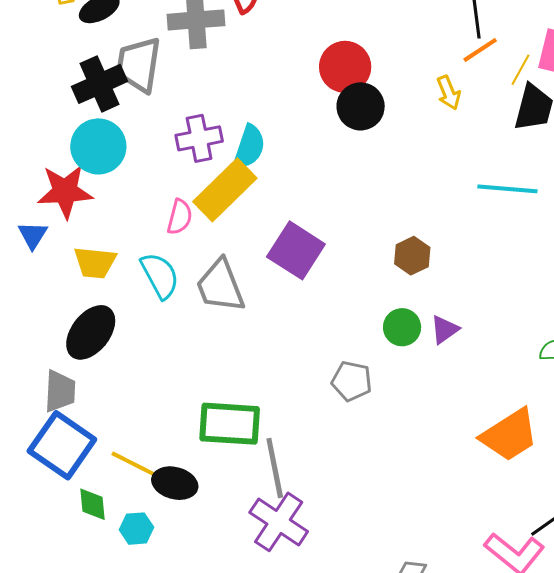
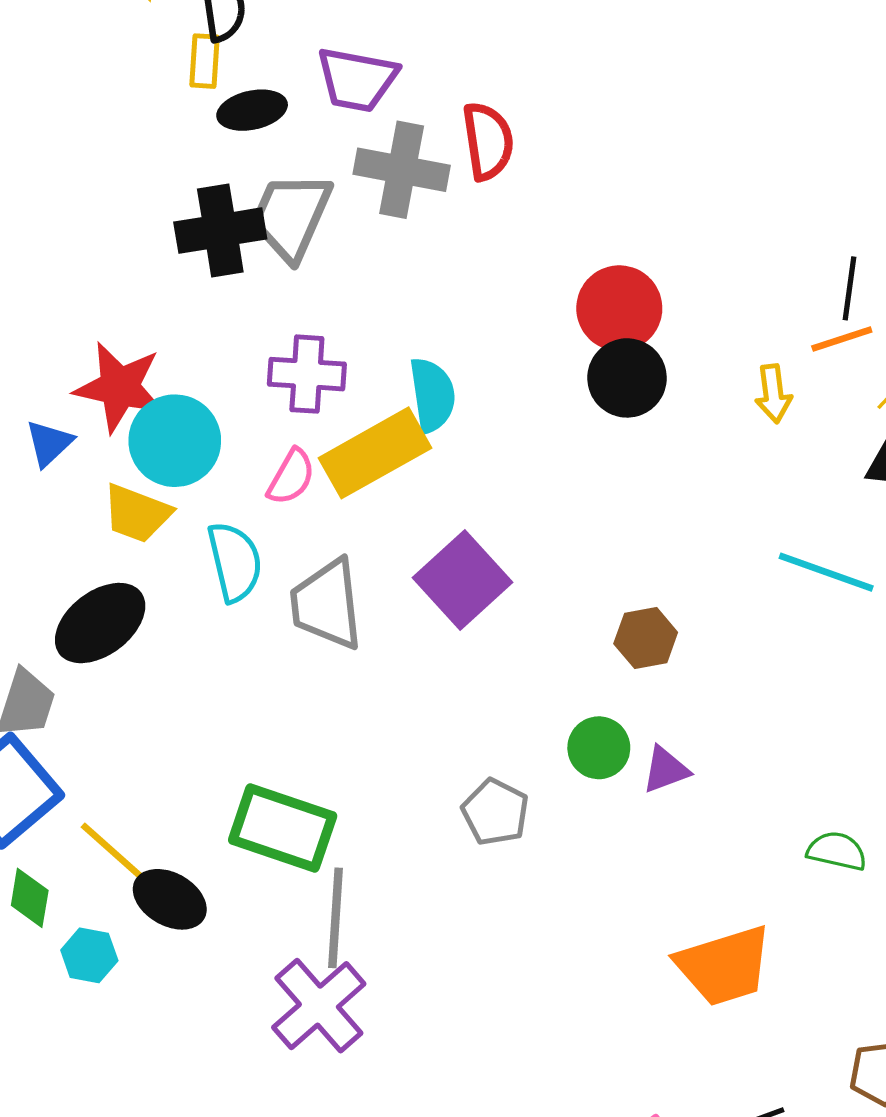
purple cross: (199, 138) -> (307, 374), moved
cyan circle: (98, 146) -> (175, 441), moved
cyan semicircle: (249, 147) -> (432, 395), turned -42

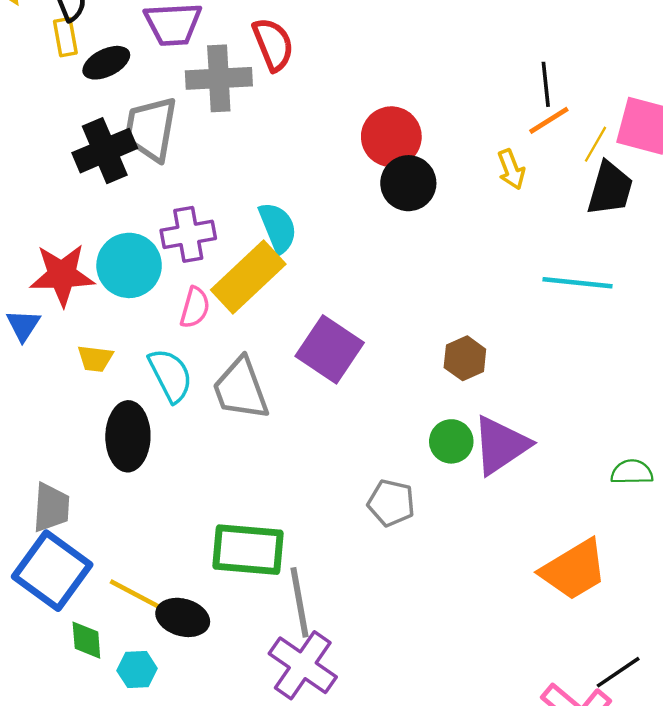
cyan circle: (175, 441) -> (129, 265), moved
yellow trapezoid: (137, 513) -> (95, 359), size x0.7
black ellipse: (100, 623) -> (128, 436), moved, turned -38
purple triangle: (666, 770) -> (501, 445), size x1.8

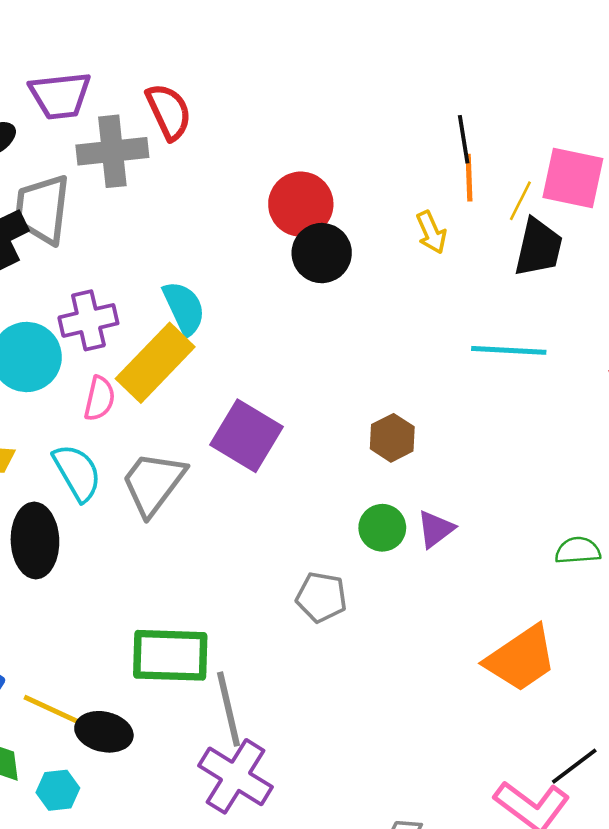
orange line: (549, 120) -> (469, 178), turned -57
gray trapezoid: (241, 389) -> (153, 483), turned 60
purple triangle: (501, 445) -> (436, 529), size x0.6

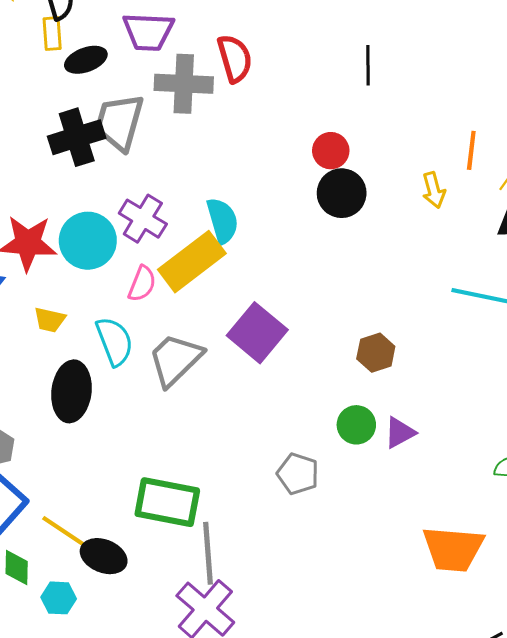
black line: (464, 139) -> (368, 65), moved
red circle: (301, 204) -> (331, 151), size x0.7
purple cross: (88, 320) -> (143, 219), turned 36
orange trapezoid: (521, 659) -> (453, 549), turned 30

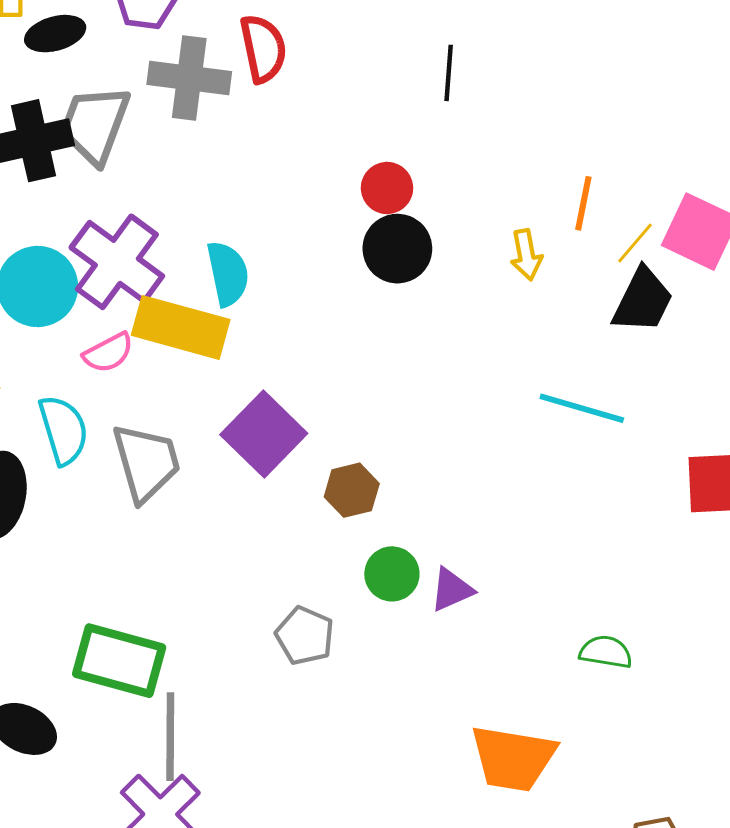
purple cross: (143, 219) -> (117, 262), size x1.4
yellow rectangle: (192, 262) -> (181, 327), turned 48
pink semicircle: (142, 284) -> (108, 353), turned 36
brown hexagon: (376, 353) -> (352, 490), moved
gray trapezoid: (175, 360) -> (146, 462), turned 114

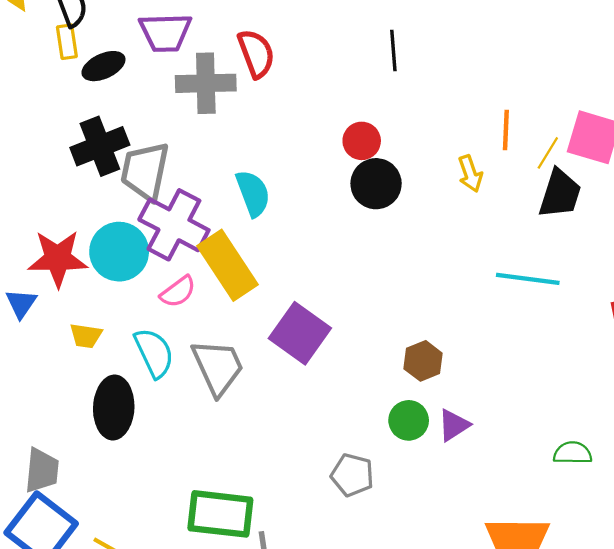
gray trapezoid: (95, 125) -> (145, 171), moved
cyan semicircle: (228, 274) -> (253, 193), moved
yellow rectangle: (181, 327) -> (228, 265), turned 50
brown hexagon: (352, 490) -> (423, 361), moved

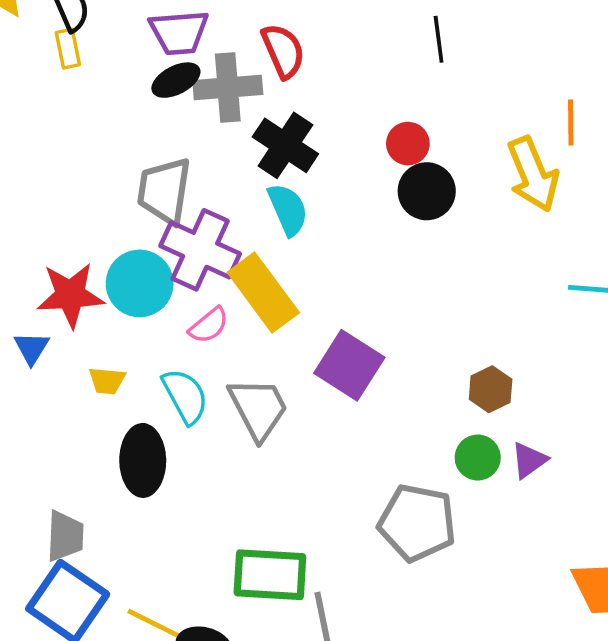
black ellipse: (103, 66) -> (176, 80), moved
black cross: (100, 146) -> (285, 145), moved, turned -32
yellow arrow: (470, 174) -> (533, 174), size x1.8
gray pentagon: (352, 475) -> (417, 523), size x1.6

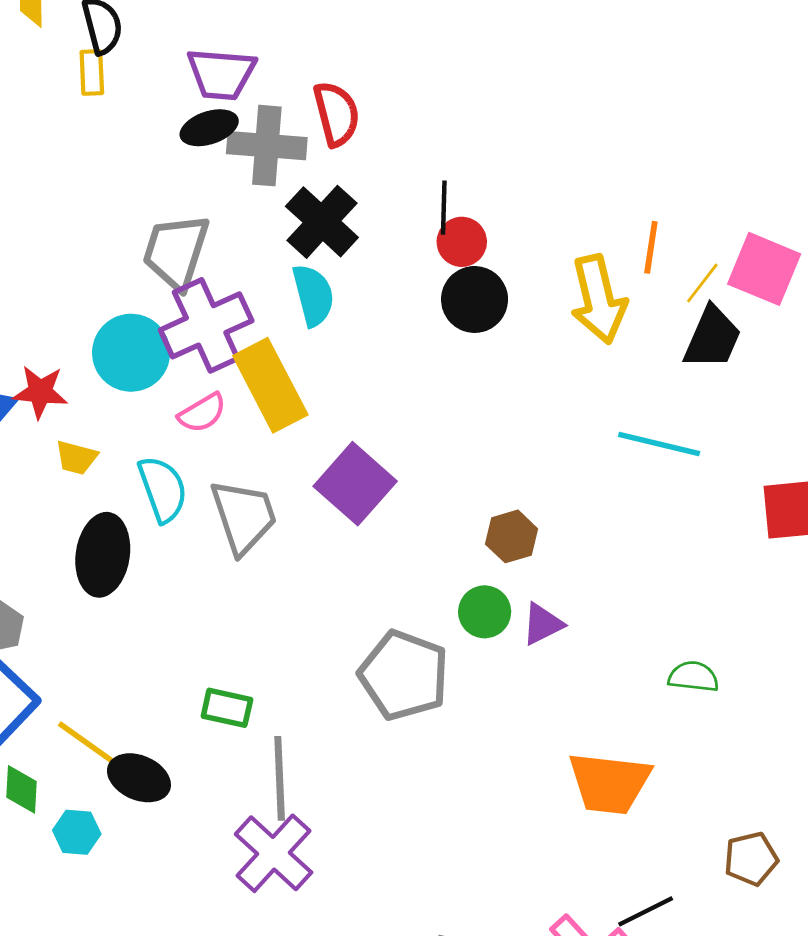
black line: (439, 39) -> (444, 208), moved
purple cross: (200, 250) -> (206, 325), turned 32
red star: (70, 295) -> (40, 392), moved, size x0.7
green rectangle: (270, 575) -> (227, 708), size x0.6

